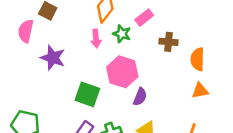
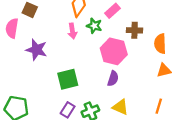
pink hexagon: (122, 72) -> (114, 51), moved
green square: (87, 94) -> (68, 79), turned -30

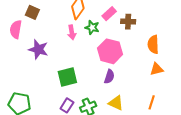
brown cross: (135, 30) -> (128, 22), moved

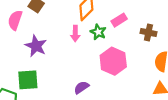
brown cross: (128, 22) -> (148, 33), moved
green square: (67, 77) -> (28, 80), moved
purple semicircle: (109, 77) -> (81, 87), moved, turned -152

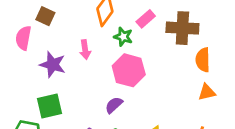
brown cross: (148, 33) -> (182, 28), size x1.6
pink arrow: (75, 34) -> (85, 50), moved
pink hexagon: (113, 61) -> (129, 70), moved

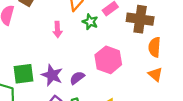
purple star: (53, 65) -> (52, 75), moved
pink hexagon: (129, 70) -> (108, 60), moved
orange triangle: (207, 92) -> (155, 74), turned 49

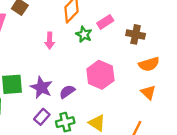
brown cross: (140, 19) -> (136, 34), size x0.7
orange semicircle: (155, 47) -> (149, 64), turned -114

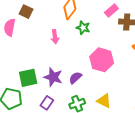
pink rectangle: (105, 22) -> (111, 11), moved
purple rectangle: (42, 117) -> (47, 103), moved

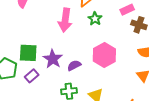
pink arrow: (55, 37) -> (65, 20), size x1.6
purple rectangle: (47, 103) -> (32, 76), moved

